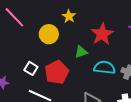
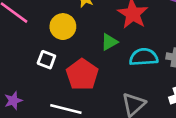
white square: (31, 68) -> (46, 60), moved

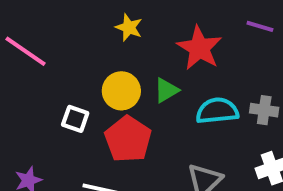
yellow circle: (63, 27) -> (121, 91), moved

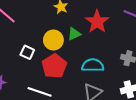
green triangle: (166, 90) -> (74, 34), moved
cyan semicircle: (217, 111) -> (93, 65), moved

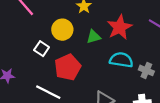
yellow circle: (53, 40) -> (62, 30), moved
cyan semicircle: (93, 65) -> (121, 60), moved

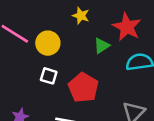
yellow circle: (62, 30) -> (48, 43), moved

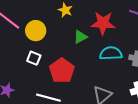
red star: (127, 27) -> (103, 23), turned -30

